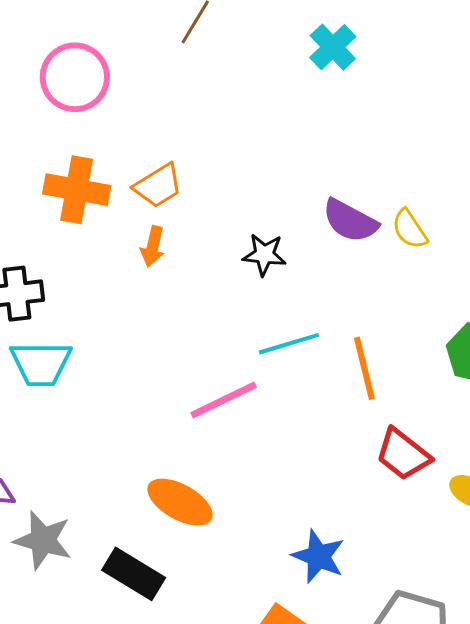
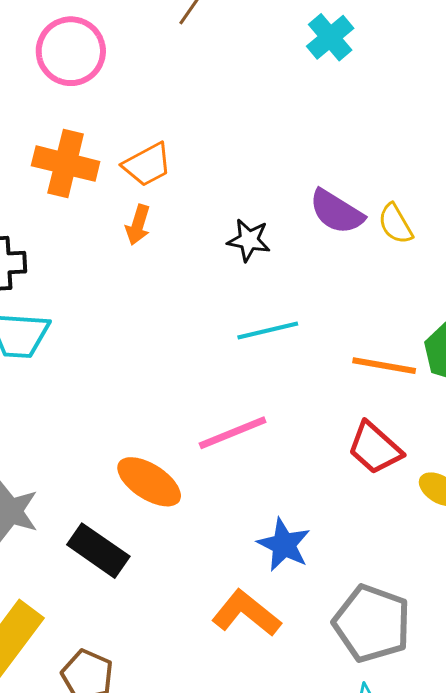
orange line: (364, 368) -> (384, 366), moved, turned -70
pink line: (224, 400) -> (233, 433), moved

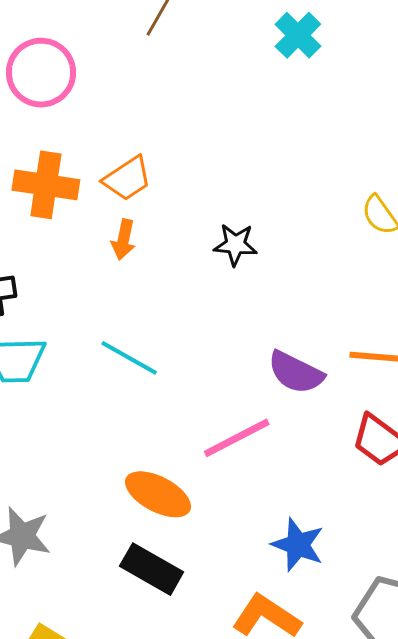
purple semicircle: (336, 212) -> (296, 372), moved
cyan line: (268, 331) -> (129, 358), moved, turned 48
black rectangle: (98, 551) -> (152, 569), moved

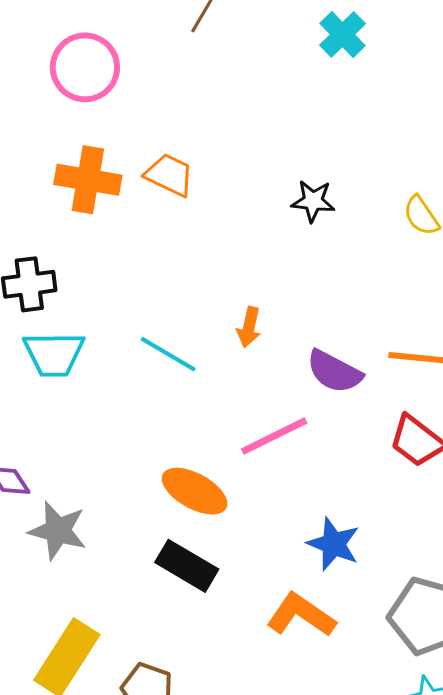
orange trapezoid: (127, 179) -> (169, 175), turned -122
orange arrow: (124, 239) -> (249, 327), moved
black star: (235, 245) -> (313, 201), moved

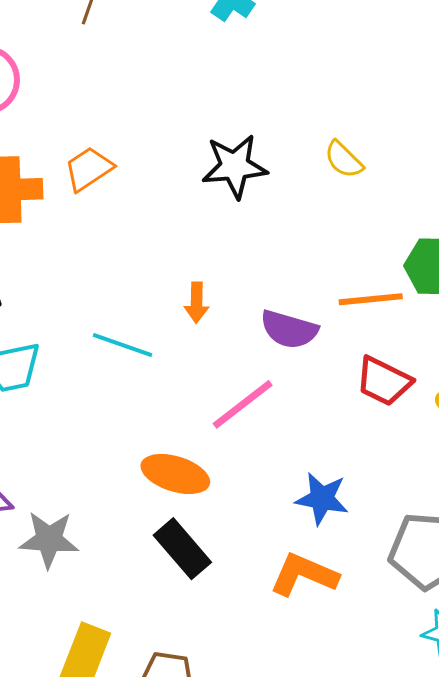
orange trapezoid: (169, 175) -> (89, 169), turned -48
black star: (313, 201) -> (235, 166), size x1.5
black rectangle: (187, 566) -> (182, 549), turned 30

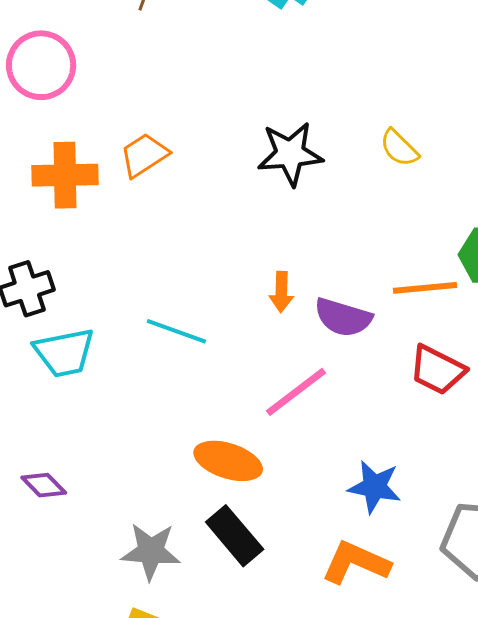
orange arrow: (197, 303) -> (281, 292), moved
gray star: (49, 540) -> (151, 551), moved

